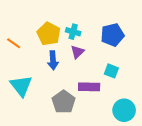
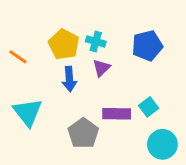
cyan square: (111, 71) -> (149, 107), moved, turned 32

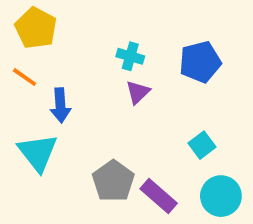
yellow pentagon: (64, 44) -> (36, 28), moved
blue arrow: (69, 79) -> (60, 105), moved
purple rectangle: (117, 114) -> (159, 196), moved, turned 40

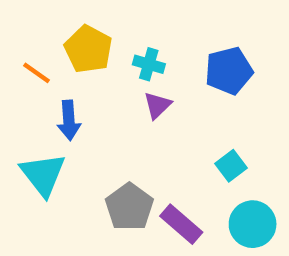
yellow pentagon: (36, 28) -> (88, 49), moved
orange line: (25, 77) -> (36, 73), moved

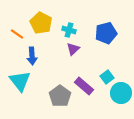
purple rectangle: (181, 224) -> (84, 86), moved
cyan circle: (253, 224) -> (121, 93), moved

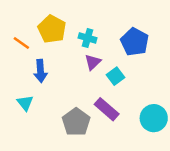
blue pentagon: (106, 33) -> (135, 42), turned -30
cyan square: (107, 77) -> (116, 76), moved
cyan triangle: (20, 81) -> (25, 103), size x0.6

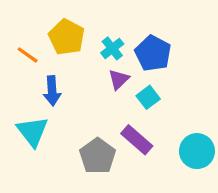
cyan cross: (88, 38) -> (112, 48), turned 36
blue pentagon: (135, 42) -> (153, 53), moved
cyan triangle: (25, 103) -> (32, 132), size x1.5

